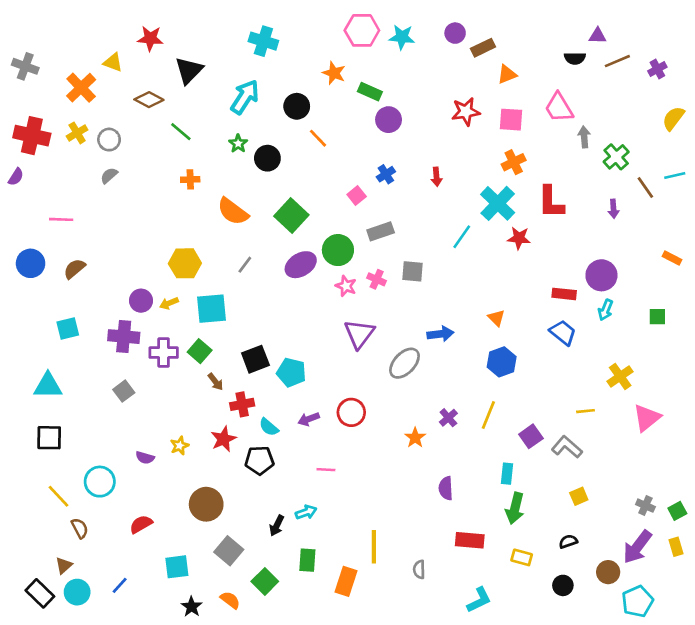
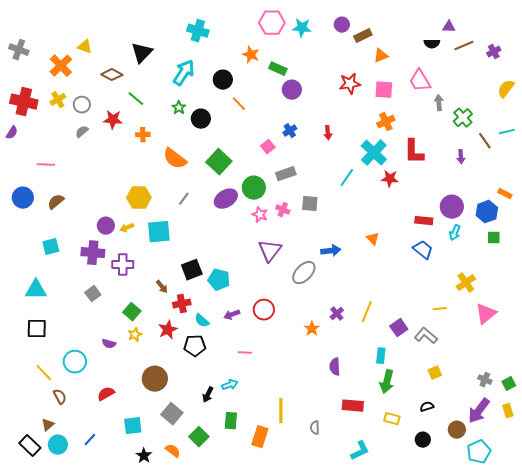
red star: (150, 38) -> (113, 120), moved
green square: (200, 351) -> (132, 312), moved
blue hexagon: (502, 362) -> (487, 212), moved

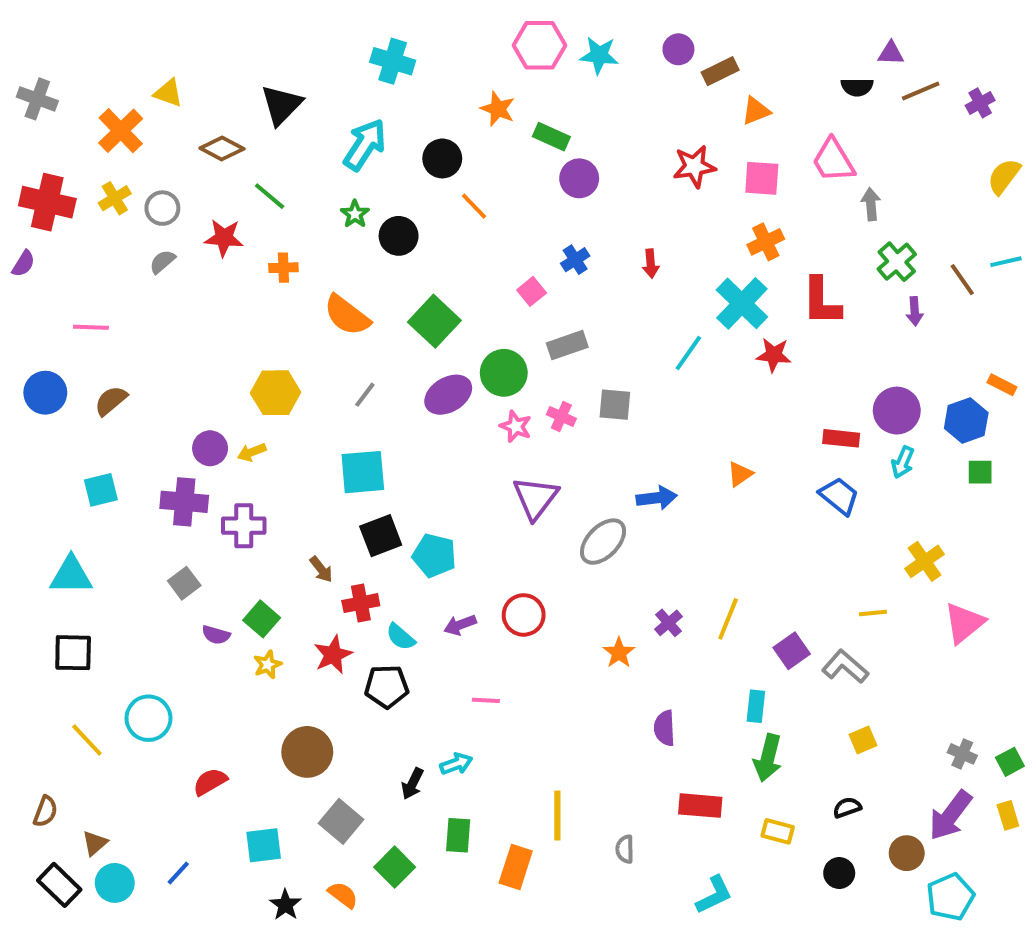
green cross: (463, 118) -> (897, 262), moved
cyan square: (159, 232) -> (363, 472), moved
orange triangle: (373, 239) -> (740, 474), turned 40
purple semicircle: (109, 344) -> (216, 635), moved
brown semicircle: (60, 397) -> (45, 811), moved, turned 49

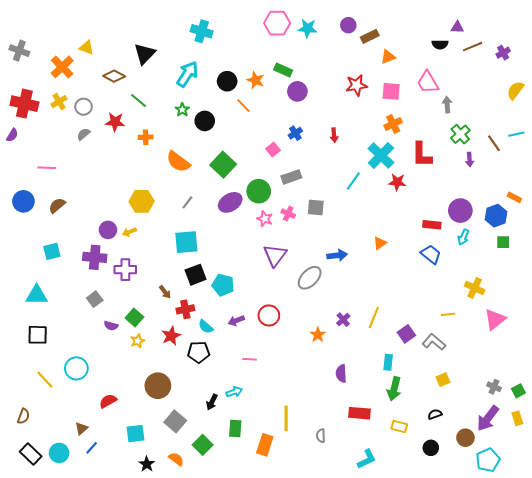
orange star: (498, 109) -> (256, 80), moved
yellow cross: (925, 561) -> (475, 288), turned -30
brown triangle: (95, 843) -> (81, 429), moved

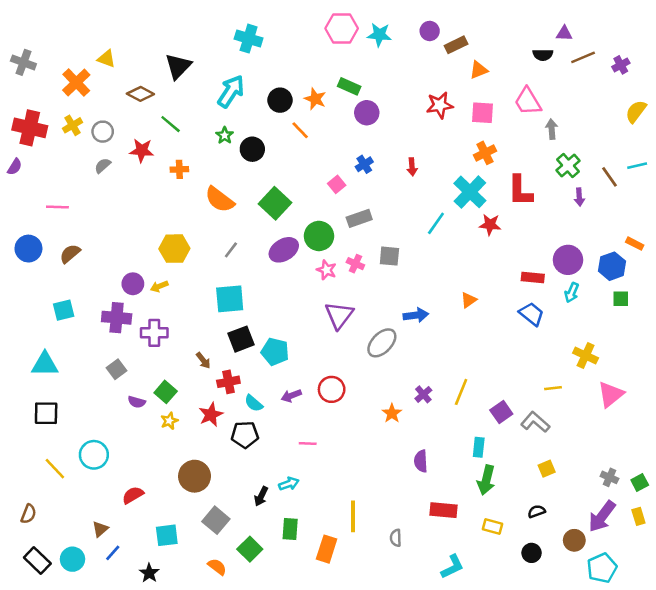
black star: (147, 464) -> (149, 573), moved

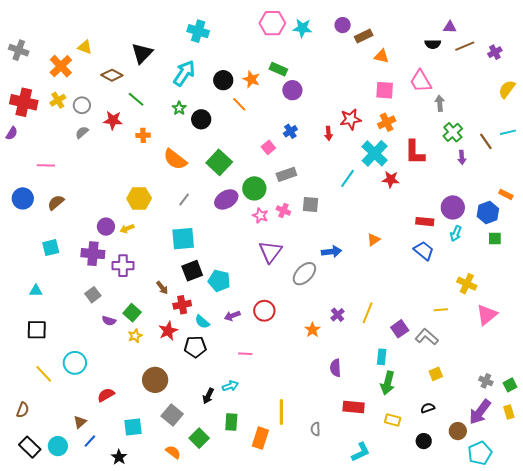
orange triangle: (479, 70) -> (382, 56), turned 35
red star: (440, 105) -> (351, 119), moved
cyan triangle: (45, 364) -> (36, 291), size x0.6

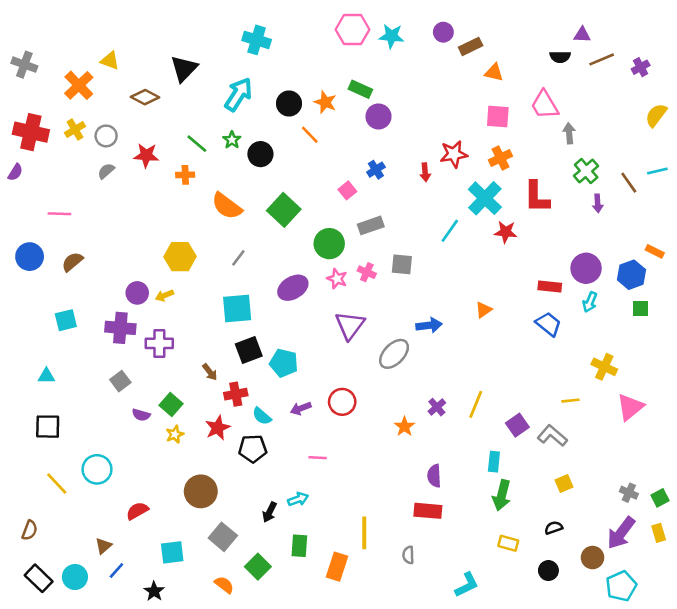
green line: (136, 99) -> (197, 144), moved
purple ellipse: (226, 199) -> (293, 288), moved
red rectangle: (354, 407) -> (428, 511), moved

